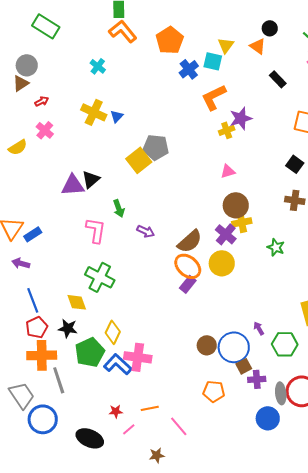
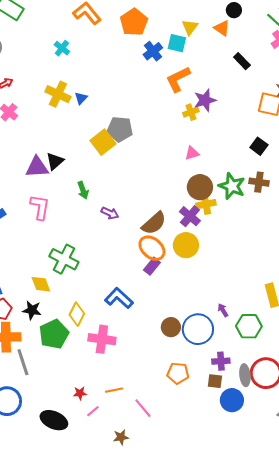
pink L-shape: (96, 230) -> (40, 207), moved
green star: (276, 247) -> (232, 186), moved, size x1.5
blue L-shape: (118, 364) -> (119, 298), moved
brown square: (244, 366) -> (215, 381), moved, turned 35

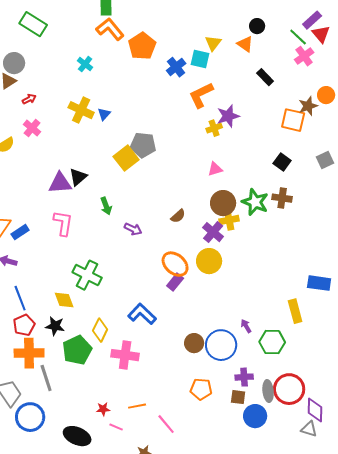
orange pentagon: (134, 22) -> (142, 46), moved
brown semicircle: (154, 223) -> (178, 216), moved, size x0.6
pink line: (93, 411) -> (116, 427), turned 64

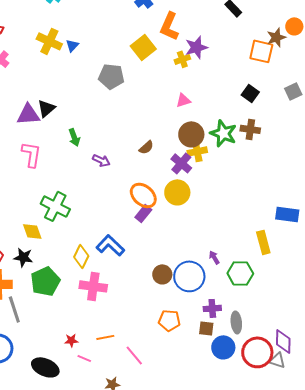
orange L-shape: (201, 95) -> (169, 26), turned -40
yellow square: (126, 158) -> (143, 47), moved
yellow diamond: (100, 330) -> (81, 256), moved
red circle: (289, 389) -> (257, 352), moved

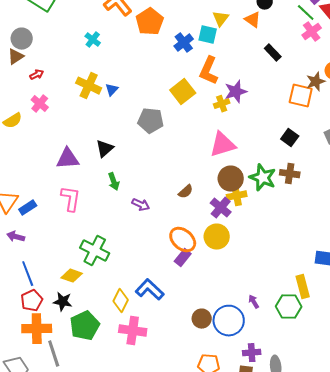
pink triangle: (183, 100) -> (223, 145), size x1.8
black triangle: (46, 108) -> (105, 149), moved
yellow diamond: (32, 231) -> (72, 276), turned -50
green hexagon: (240, 273) -> (289, 307), moved

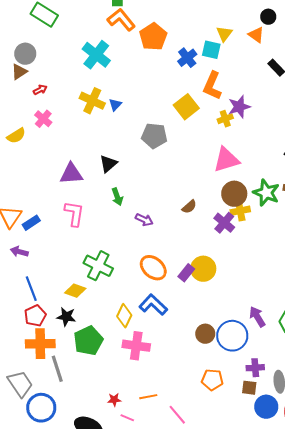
cyan cross: (93, 40) -> (96, 55), size x1.8
yellow circle: (217, 237) -> (203, 269), moved
orange ellipse: (183, 240) -> (153, 268), moved
purple arrow: (254, 302) -> (257, 317), size x1.5

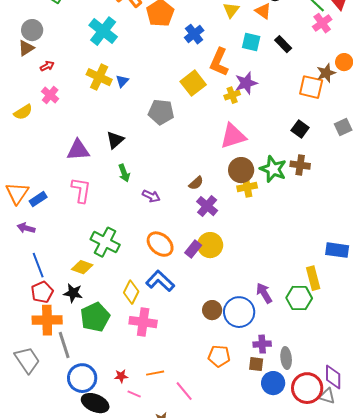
cyan square: (211, 50) -> (251, 42), moved
purple cross: (224, 223) -> (207, 206), moved
blue circle: (41, 408) -> (82, 378), moved

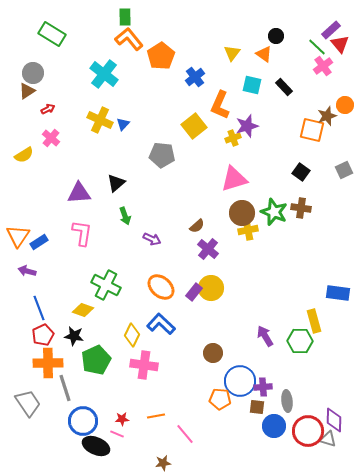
blue circle: (239, 312) -> (240, 381), moved
pink line: (134, 394) -> (117, 434), moved

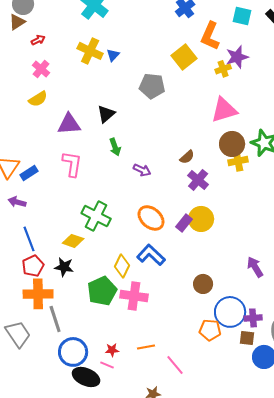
yellow semicircle: (24, 155) -> (38, 99), moved
green pentagon: (96, 360) -> (102, 291), moved

